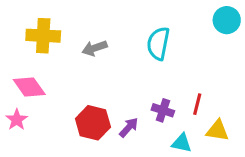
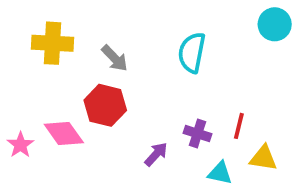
gray arrow: (95, 48) -> (115, 58), turned -115
pink diamond: (29, 87) -> (64, 134), moved
red hexagon: (93, 123) -> (105, 105), moved

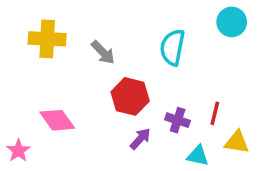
cyan circle: (275, 24) -> (232, 22), moved
red hexagon: (105, 105) -> (130, 96), moved
pink star: (20, 145) -> (18, 151), moved

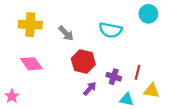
cyan semicircle: (172, 47) -> (110, 30), turned -90
pink diamond: (57, 120) -> (31, 64), moved

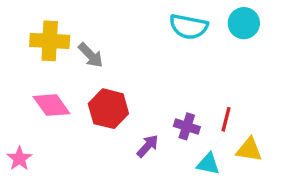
cyan semicircle: (110, 30) -> (189, 27), moved
gray arrow: (66, 33) -> (91, 55), moved
red hexagon: (83, 61) -> (108, 109), moved

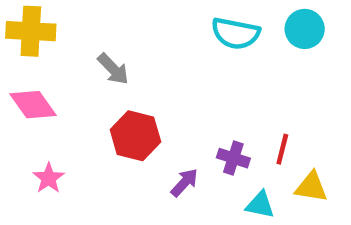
yellow cross: (50, 41) -> (31, 31), moved
pink diamond: (51, 105) -> (33, 105), moved
pink star: (19, 159) -> (49, 178), moved

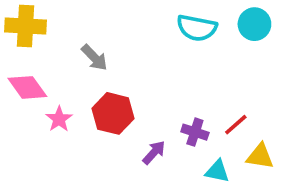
red line: (282, 149) -> (236, 125), turned 35
pink star: (49, 178) -> (59, 119), moved

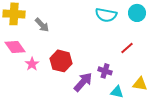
gray arrow: (94, 58) -> (42, 25), moved
red line: (236, 125) -> (127, 48), moved
purple arrow: (154, 153) -> (83, 82), size x1.5

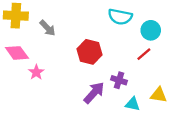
cyan circle: (137, 13) -> (151, 30), moved
red hexagon: (61, 61) -> (90, 52), moved

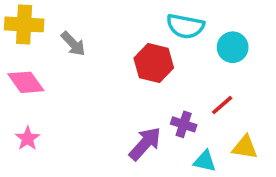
red hexagon: (90, 52) -> (154, 63), moved
red line: (144, 54) -> (222, 105), moved
pink star: (36, 72) -> (28, 138), moved

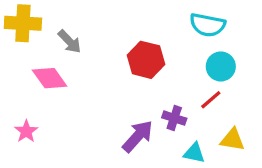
cyan semicircle: (185, 26) -> (207, 25), moved
cyan circle: (233, 47) -> (221, 66), moved
pink diamond: (26, 82) -> (50, 78), moved

